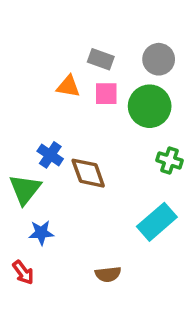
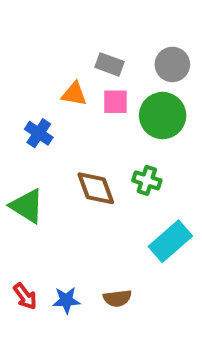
blue cross: (50, 155) -> (39, 133), moved
green cross: (169, 160) -> (147, 180), moved
green triangle: (25, 189) -> (27, 206), turned -36
blue star: (41, 233) -> (66, 300), moved

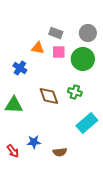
green triangle: (27, 206) -> (14, 105), turned -30
blue star: (66, 300) -> (34, 142), moved

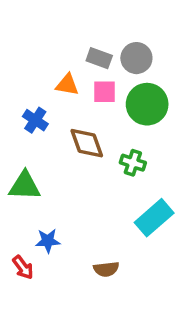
gray circle: (88, 33) -> (136, 58), moved
brown diamond: (49, 96) -> (87, 143), moved
blue star: (34, 142) -> (48, 241), moved

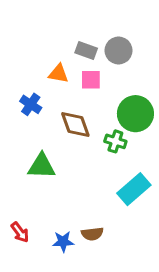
green circle: (147, 104) -> (135, 114), moved
green triangle: (25, 186) -> (41, 166), moved
blue star: (48, 241) -> (63, 242), moved

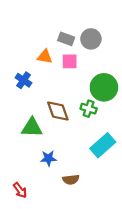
brown diamond: (75, 124) -> (58, 111), moved
red arrow: (20, 232) -> (20, 190), moved
blue star: (63, 242) -> (48, 158), moved

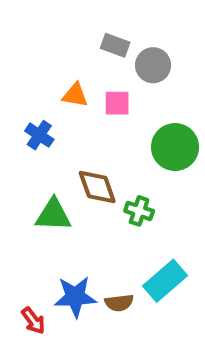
gray rectangle: (66, 39) -> (115, 45), moved
green cross: (89, 109) -> (139, 211), moved
cyan rectangle: (103, 145) -> (165, 281), moved
blue star: (48, 158) -> (75, 297), moved, size x1.5

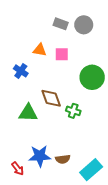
gray circle: (153, 65) -> (84, 25), moved
cyan rectangle: (165, 281) -> (91, 170), moved

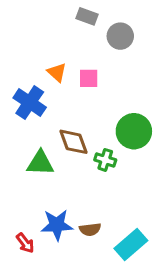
gray rectangle: (61, 24) -> (87, 16), moved
orange triangle: (40, 50) -> (57, 72), turned 32
blue cross: (21, 71) -> (30, 103), size x1.5
green circle: (92, 77) -> (134, 131), moved

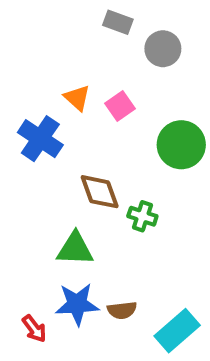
pink square: (89, 78) -> (120, 106), turned -35
green circle: (134, 131) -> (181, 145), moved
green triangle: (40, 163) -> (75, 249), moved

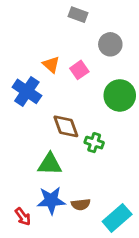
gray circle: (163, 49) -> (110, 44), moved

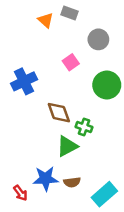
orange triangle: (51, 65) -> (46, 20), moved
blue cross: (27, 91) -> (24, 81), turned 30
green triangle: (50, 164) -> (67, 146), moved, turned -30

